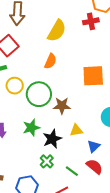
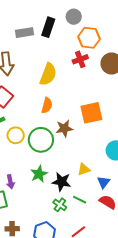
brown star: (62, 106) -> (64, 128), moved
black star: (52, 139) -> (61, 182), turned -30
green line: (72, 171) -> (80, 200), moved

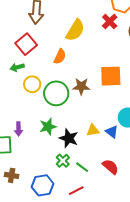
red cross: (80, 59) -> (110, 21), turned -35
orange semicircle: (47, 105) -> (60, 57), moved
blue triangle: (104, 182) -> (112, 132), moved, turned -40
green line: (80, 200) -> (82, 167), moved

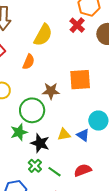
green circle: (56, 93) -> (32, 110), moved
red semicircle: (110, 167) -> (83, 170), turned -60

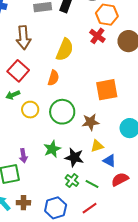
brown star: (51, 91) -> (90, 122), moved
green circle: (32, 110) -> (62, 112), moved
blue triangle: (83, 135) -> (109, 161), moved

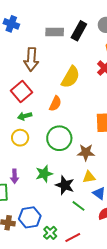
green arrow: (13, 95) -> (25, 116), moved
yellow circle: (30, 110) -> (20, 138), moved
green cross: (72, 181) -> (50, 233), moved
green line: (92, 184) -> (79, 206), moved
blue hexagon: (56, 208) -> (30, 217), moved

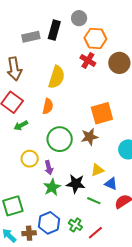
yellow circle: (20, 138) -> (30, 159), moved
brown star: (86, 152) -> (90, 137), moved
green star: (44, 174) -> (52, 187), moved
purple arrow: (15, 176) -> (49, 168), moved
green cross: (50, 233) -> (75, 225), moved

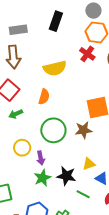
gray circle: (79, 18) -> (93, 11), moved
gray rectangle: (31, 37) -> (18, 30), moved
yellow semicircle: (57, 77) -> (55, 68), turned 55

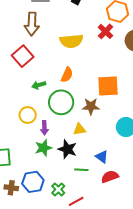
orange semicircle: (44, 97) -> (67, 75), moved
green arrow: (16, 114) -> (39, 85), moved
yellow triangle: (89, 164) -> (79, 129), moved
green line: (83, 194) -> (81, 170), turned -32

